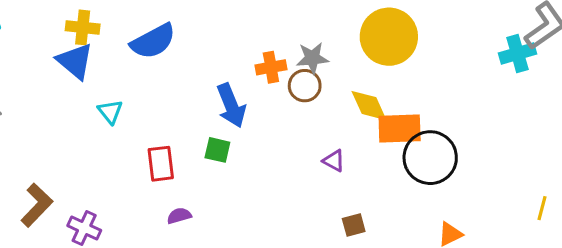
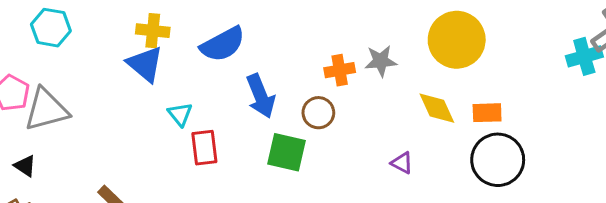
brown circle: (305, 86) -> (318, 113), moved
blue arrow: (231, 106) -> (261, 96), moved
orange rectangle: (400, 129) -> (487, 113), moved, size x0.7
green square: (217, 150) -> (286, 152), size x1.5
red rectangle: (161, 164) -> (204, 148), moved

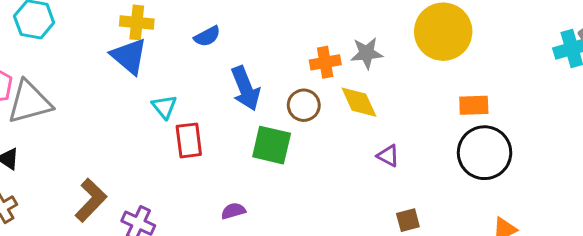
blue semicircle: (223, 44) -> (207, 36), size x0.6
yellow diamond: (437, 108) -> (359, 102), moved

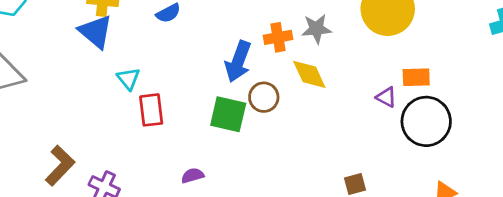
blue arrow: (246, 88) -> (238, 62), moved, turned 42
brown circle: (304, 105) -> (264, 97), moved
purple triangle: (388, 156) -> (386, 97), moved

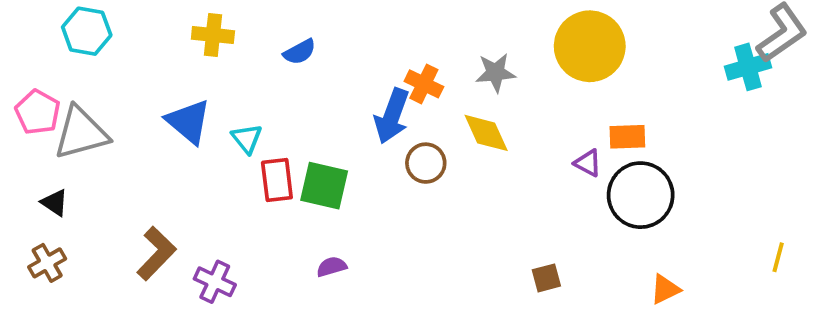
blue triangle: (96, 32) -> (188, 122), moved
orange cross: (278, 37) -> (424, 84), moved, turned 36
green square: (228, 114) -> (324, 186), moved

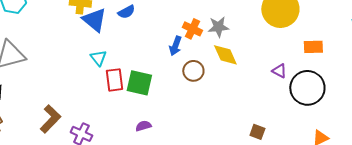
gray star: (496, 73) -> (218, 27), moved
blue arrow: (392, 116) -> (175, 46), size x0.7
blue triangle: (188, 122) -> (94, 20), moved
orange rectangle: (627, 137) -> (313, 47), moved
brown square: (546, 278) -> (257, 132), turned 35

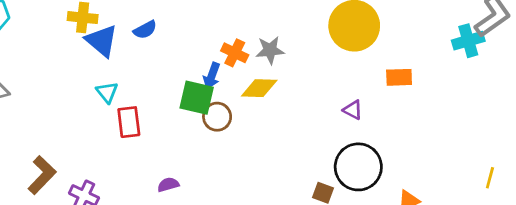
yellow diamond: (225, 55) -> (259, 88), moved, turned -64
brown circle: (193, 71) -> (217, 117), moved
green square: (139, 83) -> (197, 98), moved
black circle: (307, 88) -> (358, 167), moved

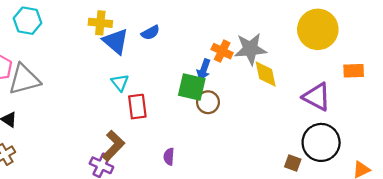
gray star: (270, 50) -> (250, 49), size x1.4
yellow diamond: (259, 88) -> (266, 74), moved, turned 76
purple triangle: (353, 110) -> (317, 97), size x1.8
brown L-shape: (42, 175) -> (113, 146), moved
purple semicircle: (168, 185) -> (169, 157), turned -70

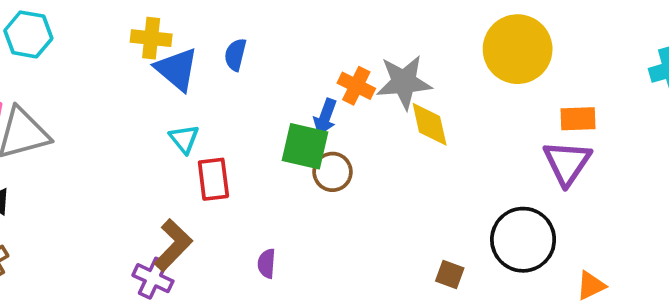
blue semicircle: (150, 33) -> (235, 55), turned 132
purple triangle: (317, 97) -> (567, 163), moved, turned 36
brown square: (293, 163) -> (450, 274), moved

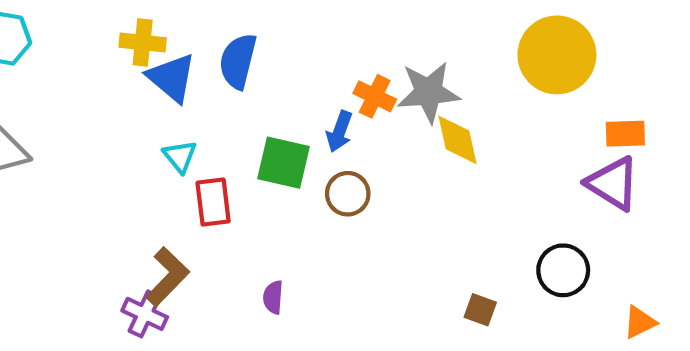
blue semicircle: (235, 55) -> (238, 61), size x1.5
green square: (305, 146) -> (283, 163), moved
purple triangle: (567, 163) -> (613, 183), turned -32
black circle: (523, 240) -> (563, 270), size x0.7

